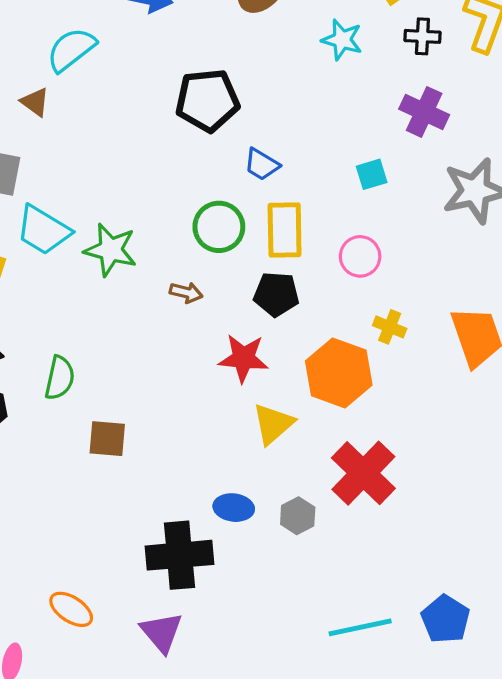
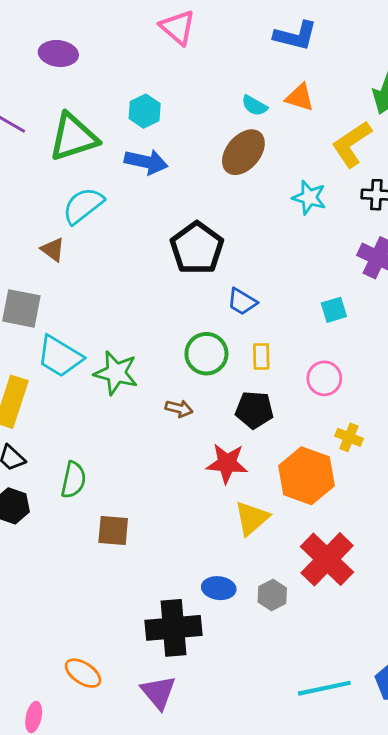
black pentagon: (207, 100) -> (197, 248), turned -30
yellow rectangle: (285, 230) -> (261, 356), size x0.6

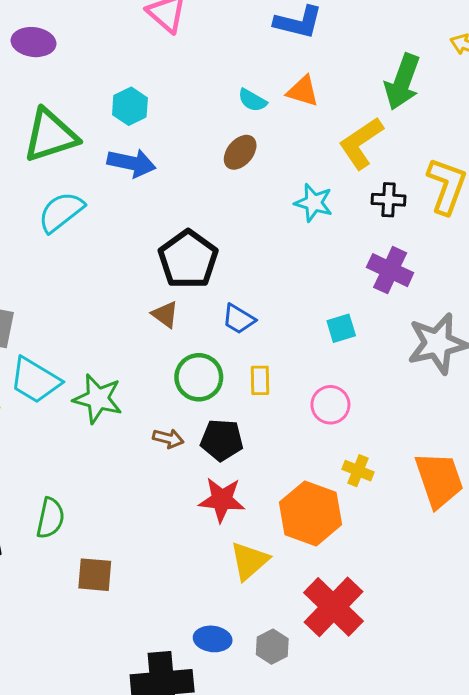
brown ellipse: (243, 152) -> (240, 152), size x0.7
brown triangle: (53, 250) -> (165, 314), moved
black pentagon: (254, 410) -> (222, 440), moved

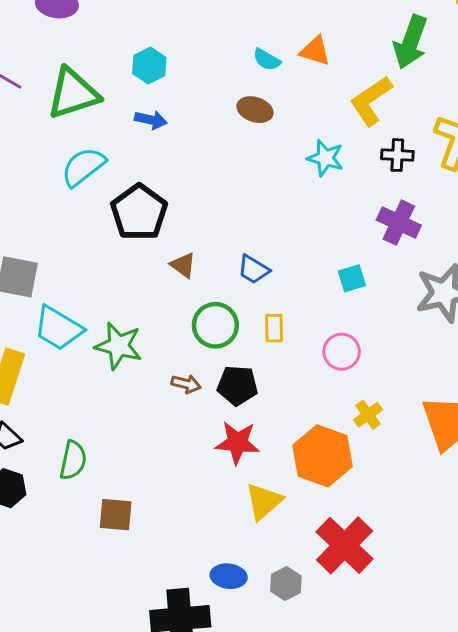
brown ellipse: (240, 152) -> (255, 110), turned 68
blue arrow: (131, 163) -> (151, 120), size x0.7
black pentagon: (188, 259) -> (139, 212), moved
yellow cross: (358, 471) -> (368, 415), turned 32

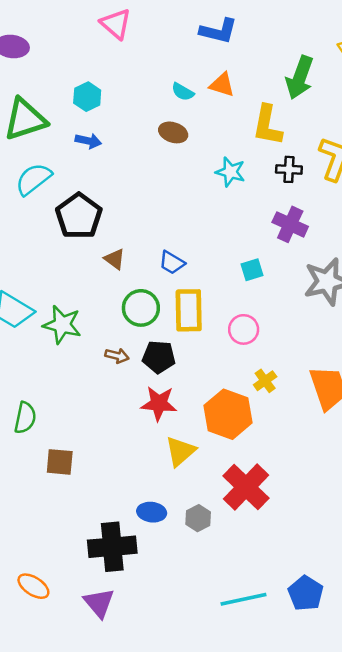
yellow L-shape: (371, 101) -> (267, 125), turned -45
yellow rectangle: (274, 328) -> (189, 310), size x1.8

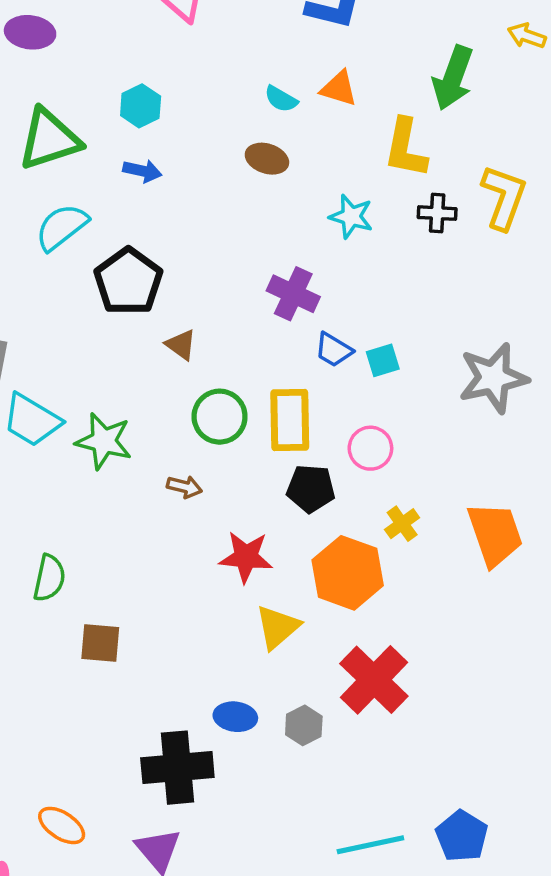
purple cross: (290, 224) -> (293, 294), moved
blue trapezoid: (172, 263) -> (334, 350), moved
black pentagon: (159, 357) -> (311, 489), moved

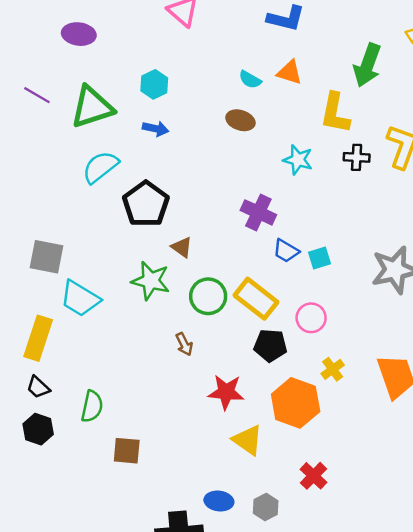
yellow rectangle: (290, 420) -> (256, 299), turned -51
green star: (104, 441) -> (151, 281), moved
brown arrow: (184, 487) -> (184, 344), turned 50
yellow triangle: (277, 627) -> (248, 440), turned -44
red cross: (374, 680) -> (313, 476), size x0.6

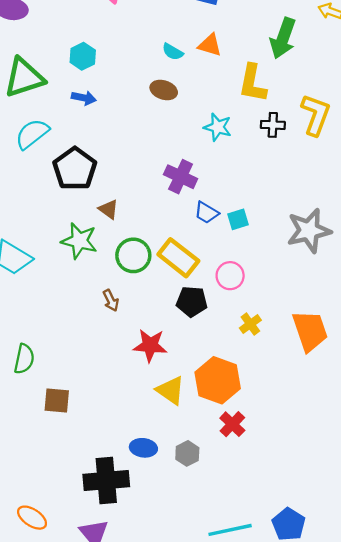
orange hexagon: (296, 403) -> (218, 380), moved

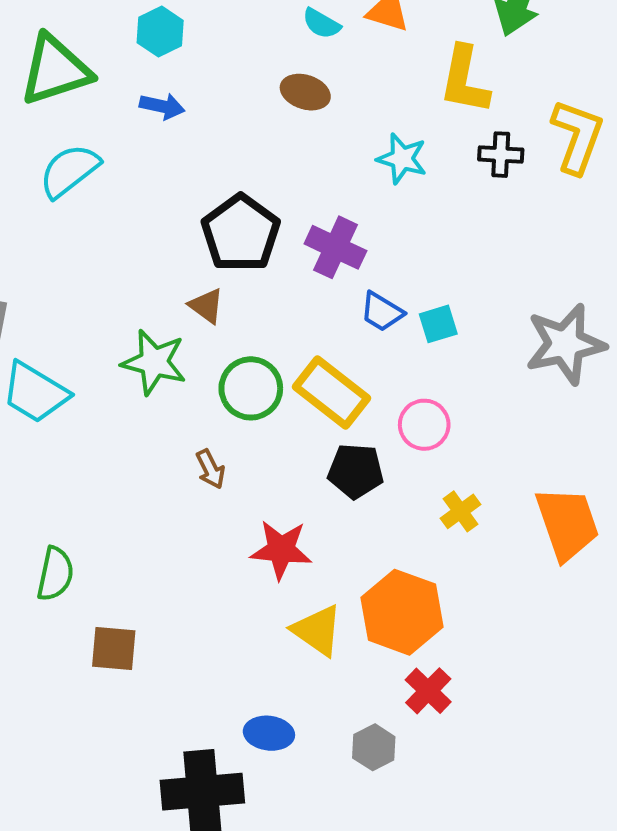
black pentagon: (75, 169) -> (241, 233), moved
gray hexagon: (187, 453) -> (374, 747), moved

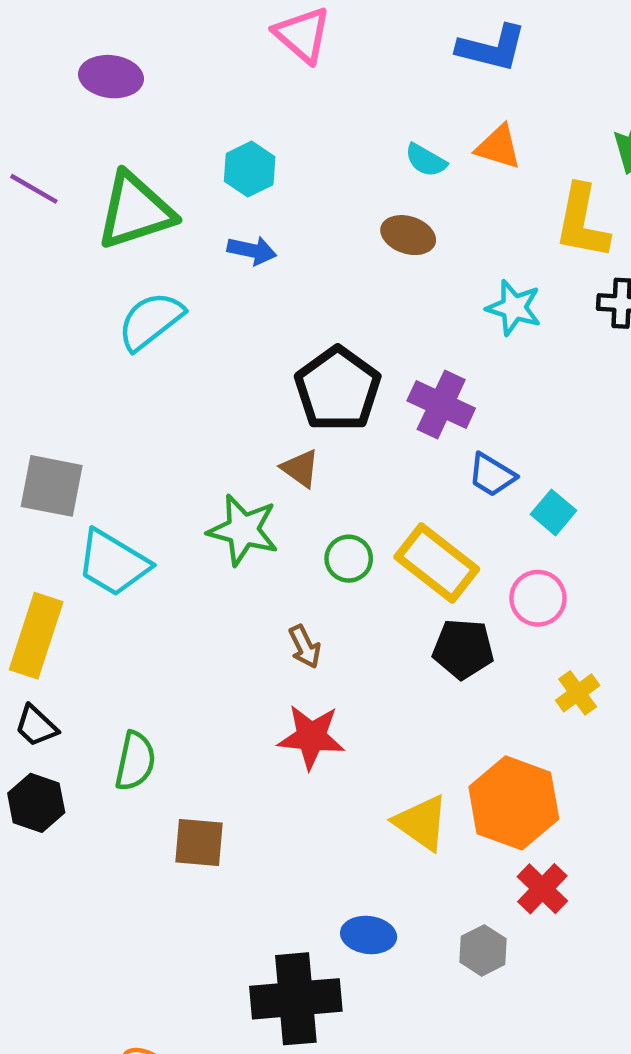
cyan square: (438, 324) -> (553, 512), moved, turned -33
green circle: (251, 388) -> (349, 559), size x0.7
red star: (281, 550) -> (311, 737), moved

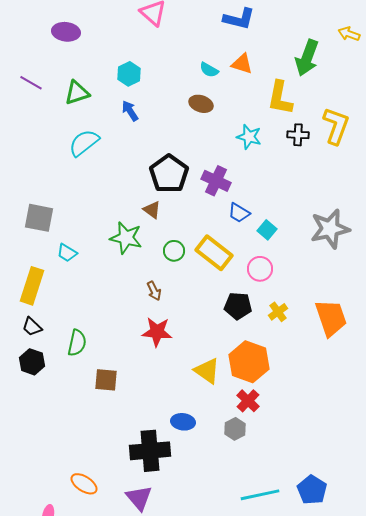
green triangle: (135, 211) -> (77, 93), size x0.7
blue arrow: (252, 250) -> (130, 111), turned -135
cyan trapezoid: (113, 563) -> (67, 253), size x0.6
black pentagon: (463, 649) -> (238, 306), moved
red cross: (542, 889) -> (248, 401), moved

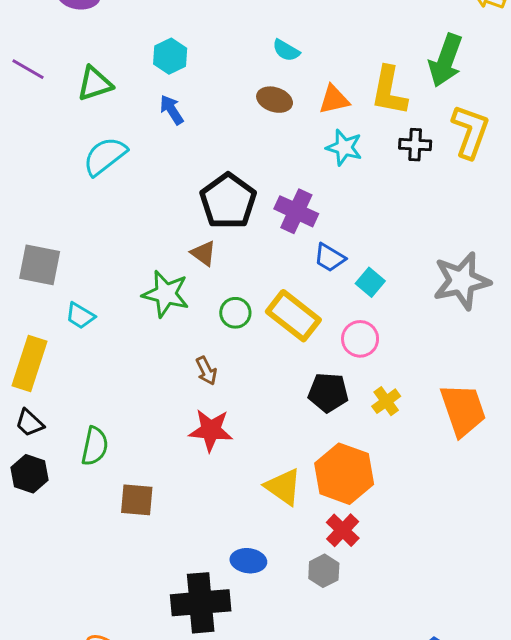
green arrow: (307, 58) -> (446, 60), moved
orange triangle: (242, 64) -> (334, 100), moved, turned -30

